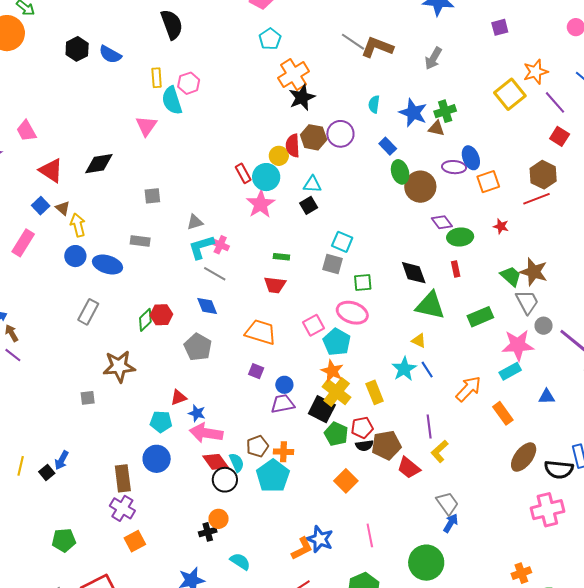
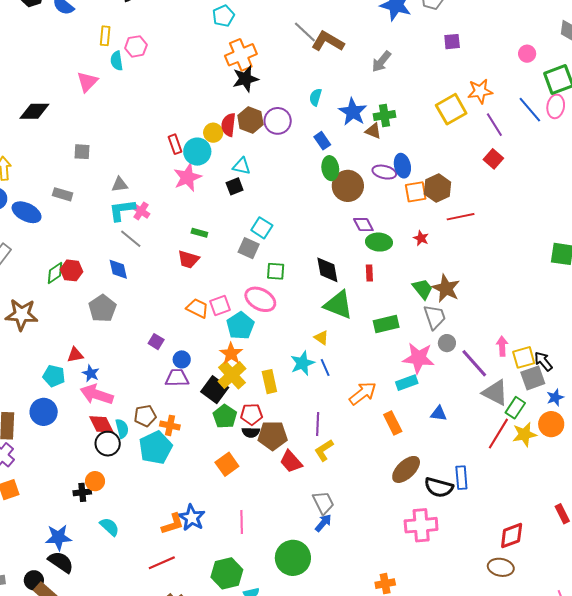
cyan semicircle: (172, 100) -> (117, 61), size x0.7
brown hexagon: (543, 175) -> (438, 188), moved
orange trapezoid: (261, 332) -> (197, 308), moved, size x0.7

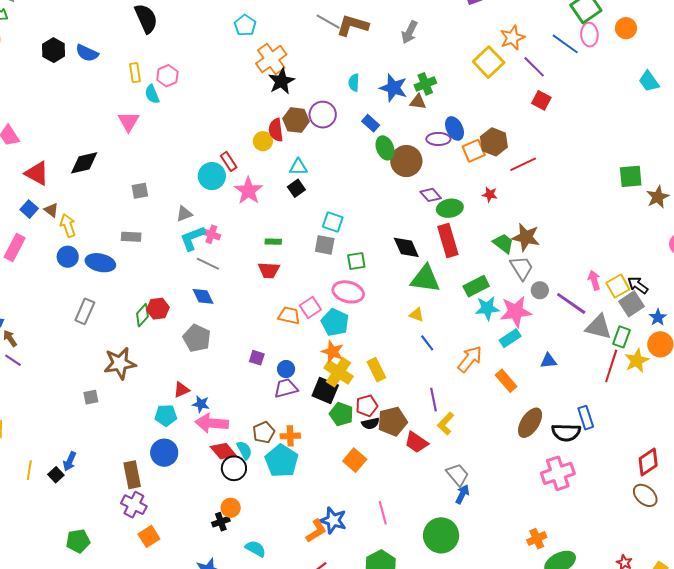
cyan circle: (197, 152) -> (212, 176), moved
red rectangle: (369, 273) -> (448, 241), size x2.0
cyan star: (302, 363) -> (487, 308), moved, turned 30
brown ellipse: (501, 567) -> (645, 495), turned 45

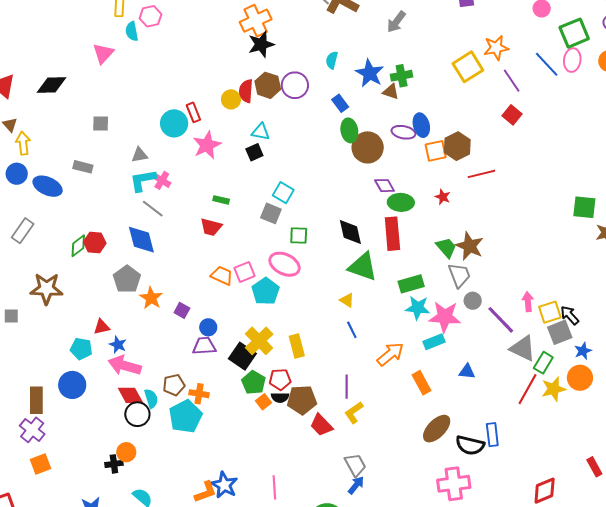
blue diamond: (203, 296) -> (141, 240), size x1.4
orange star: (333, 352) -> (151, 298), moved
orange square: (355, 460) -> (264, 402), moved, size x0.7

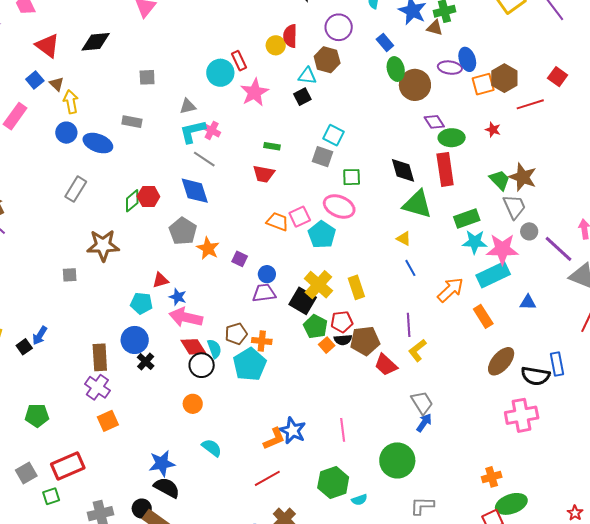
brown hexagon: (268, 85) -> (327, 60), moved
red square: (512, 115) -> (558, 77), moved
cyan rectangle: (434, 342) -> (493, 275), size x1.5
black cross: (114, 464) -> (146, 362), moved, turned -36

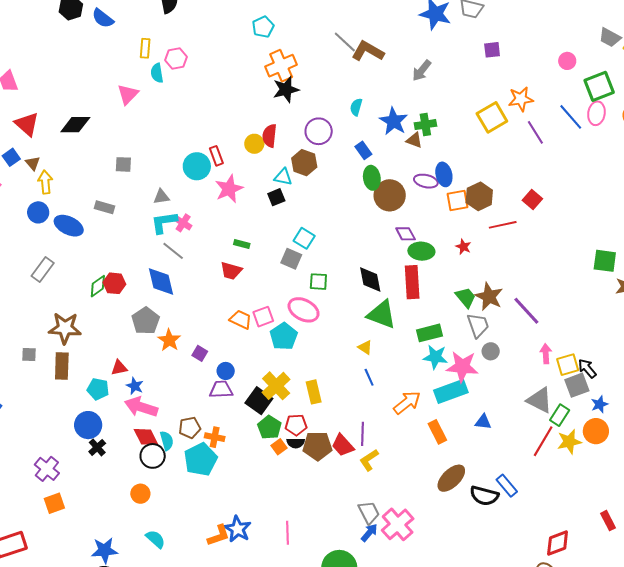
purple line: (558, 249) -> (526, 311), moved
brown rectangle: (100, 357) -> (62, 366), moved
blue rectangle: (557, 364) -> (507, 486), turned -35
red trapezoid: (386, 365) -> (343, 445), moved
pink cross: (522, 415) -> (398, 524), moved, turned -36

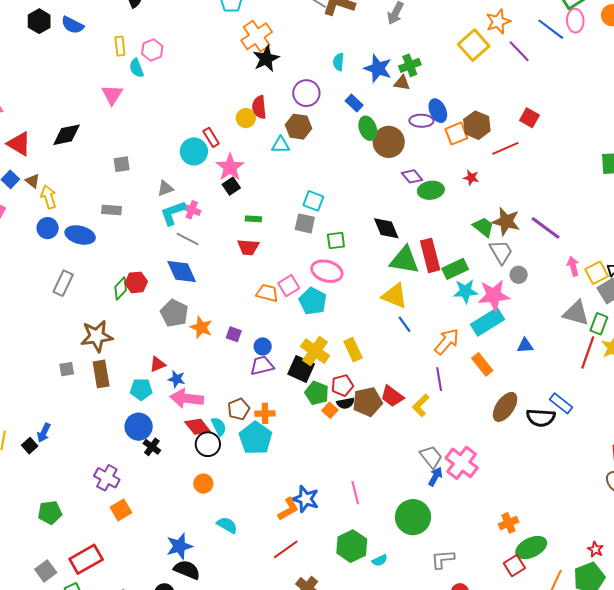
black square: (276, 197) -> (231, 186), moved
red rectangle: (412, 282) -> (430, 255), moved
yellow triangle: (365, 347) -> (395, 296), size x1.8
purple line: (362, 434) -> (439, 379), moved

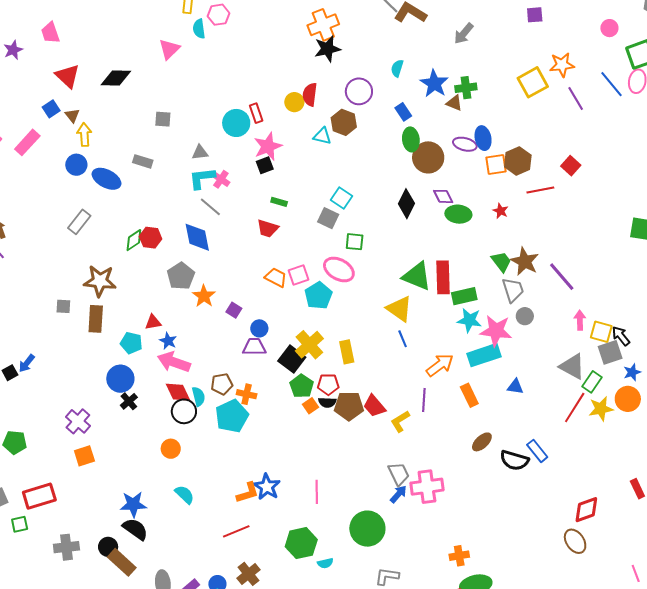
black diamond: (386, 228) -> (406, 204), moved, turned 36
yellow square: (597, 273) -> (601, 332), turned 30
brown ellipse: (505, 407) -> (482, 442), size x0.7
pink cross: (462, 463) -> (427, 487), turned 32

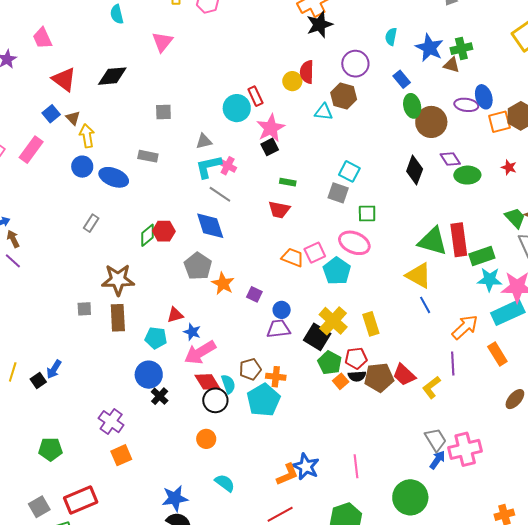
cyan semicircle: (199, 29) -> (117, 14), moved
gray rectangle: (79, 222) -> (91, 223), size x0.7
pink arrow: (174, 362) -> (200, 352), turned -44

